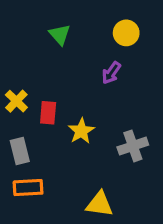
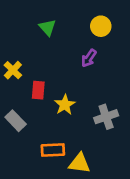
yellow cross: (16, 101) -> (13, 70), moved
gray rectangle: (20, 151) -> (16, 121), turned -30
orange rectangle: (28, 188) -> (53, 150), moved

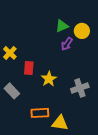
yellow circle: (101, 26) -> (82, 31), moved
green triangle: (48, 28) -> (62, 26), moved, turned 48

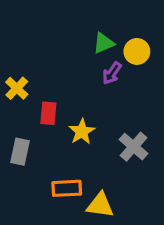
gray cross: (80, 88) -> (134, 147), turned -30
gray rectangle: (12, 91) -> (20, 152), turned 56

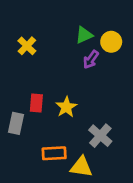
yellow cross: (17, 88) -> (27, 46), moved
red rectangle: (48, 113) -> (36, 103), moved
gray cross: (134, 147) -> (100, 136), moved

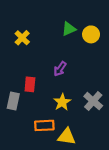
purple arrow: (91, 59) -> (60, 69), moved
yellow star: (66, 107) -> (62, 102), moved
gray cross: (100, 136) -> (93, 101), moved

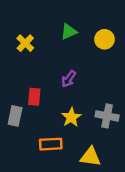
green triangle: (69, 29) -> (69, 32), moved
gray cross: (93, 101) -> (107, 116), turned -30
yellow triangle: (67, 137) -> (90, 157), moved

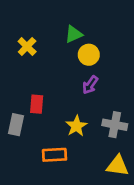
yellow circle: (104, 39) -> (89, 55), moved
purple arrow: (69, 79) -> (90, 85), moved
yellow triangle: (90, 157) -> (118, 166), moved

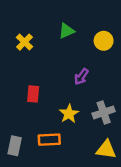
yellow circle: (89, 55) -> (104, 41), moved
gray rectangle: (16, 125) -> (15, 146), moved
gray cross: (115, 125) -> (104, 112), turned -30

